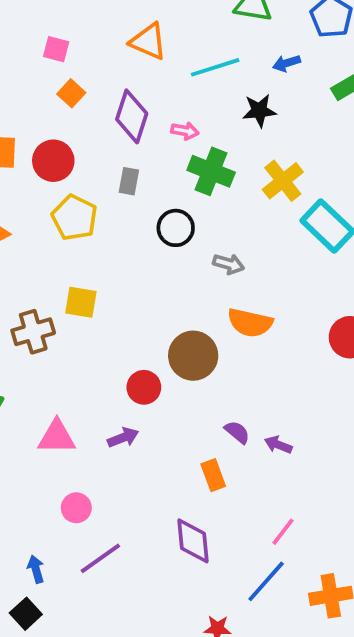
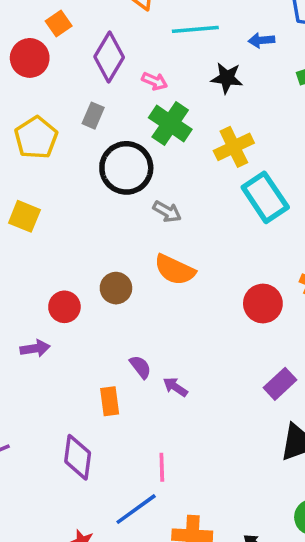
red circle: (53, 161) -> (30, 58), moved
black circle: (176, 228) -> (126, 168), size x1.5
brown circle: (193, 356) -> (116, 288), size x0.7
pink line: (283, 532) -> (162, 467), turned -52

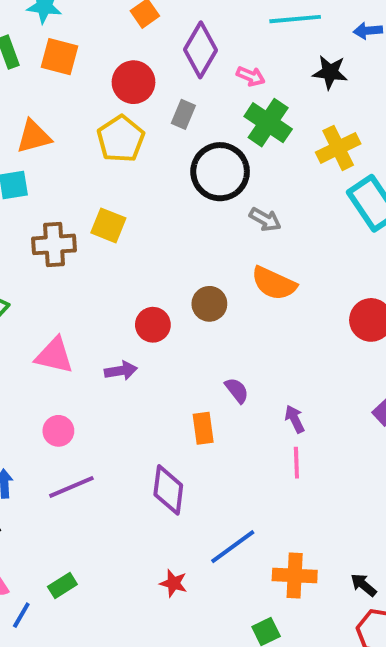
red circle: (30, 58) -> (133, 82), moved
purple arrow: (175, 387) -> (295, 419), moved, turned 30
pink line: (162, 467) -> (296, 463), moved

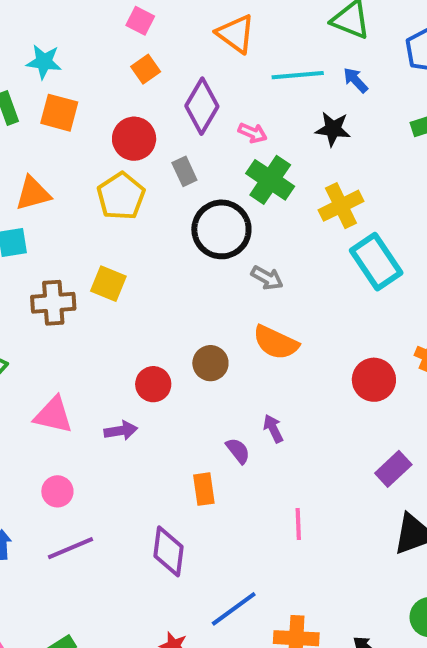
blue arrow: (368, 31) -> (356, 80), moved, turned 52
gray rectangle: (183, 114) -> (184, 171), turned -48
purple arrow: (295, 419) -> (273, 429), moved

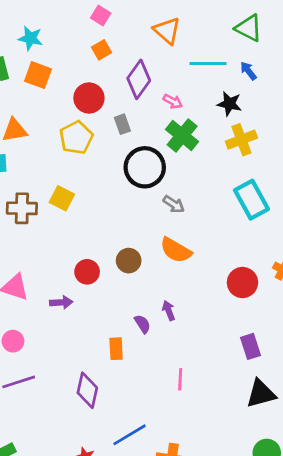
yellow cross: (341, 206) -> (241, 140), moved
purple rectangle: (393, 469) -> (251, 346), turned -70

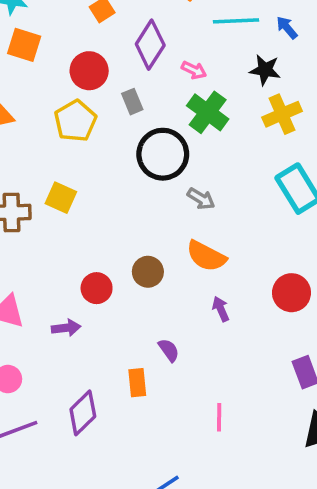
purple arrow: (169, 311) -> (221, 309), moved
purple diamond: (87, 390) -> (83, 413), moved, turned 36

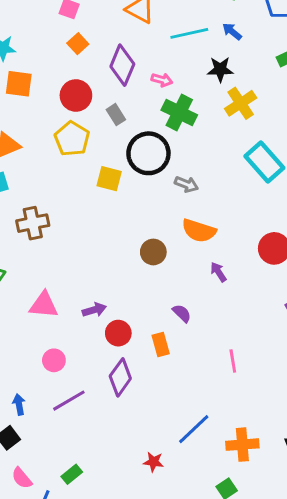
yellow square: (61, 198) -> (109, 179), moved
red circle: (97, 288) -> (118, 333), moved

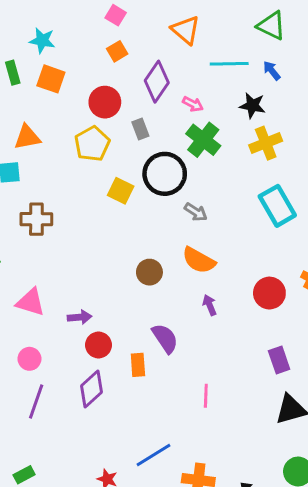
purple semicircle: (182, 313) -> (165, 338), size x1.5
purple line: (69, 401) -> (36, 402), turned -52

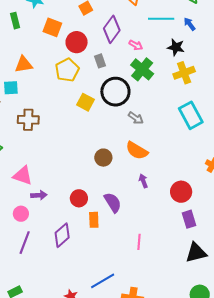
orange square: (51, 79) -> (52, 27), moved
red circle: (269, 293) -> (181, 192), moved
purple arrow: (80, 317) -> (39, 195), moved
red circle: (98, 345) -> (79, 198), moved

